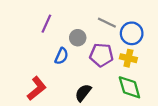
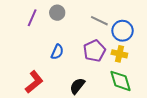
purple line: (46, 24) -> (32, 18), moved
gray circle: (78, 38) -> (57, 13), moved
purple pentagon: (101, 55) -> (94, 51), turned -30

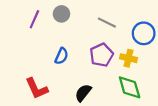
blue circle: (123, 31) -> (144, 33), moved
red L-shape: (34, 82) -> (37, 88), turned 105

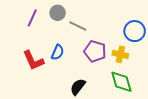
gray line: (107, 23) -> (78, 26), moved
purple pentagon: (101, 55) -> (95, 51), turned -30
red L-shape: (37, 88) -> (33, 60), moved

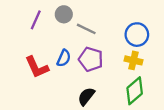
blue circle: (135, 31) -> (137, 35), moved
purple pentagon: (95, 51) -> (91, 59), moved
green diamond: (121, 82) -> (135, 91), turned 65

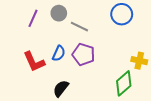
blue circle: (137, 35) -> (122, 14), moved
yellow cross: (133, 60) -> (139, 61), moved
black semicircle: (86, 96) -> (61, 88), moved

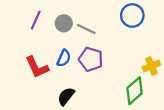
gray circle: (59, 13) -> (64, 23), moved
yellow cross: (139, 61) -> (151, 66), turned -35

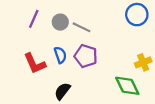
blue circle: (132, 15) -> (137, 15), moved
blue semicircle: (64, 58) -> (60, 55), turned -42
green diamond: (135, 91) -> (127, 86), turned -75

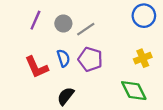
gray line: (82, 27) -> (86, 29), turned -60
yellow cross: (143, 62) -> (143, 58), moved

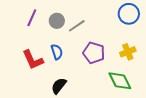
purple pentagon: (90, 59) -> (94, 53), moved

